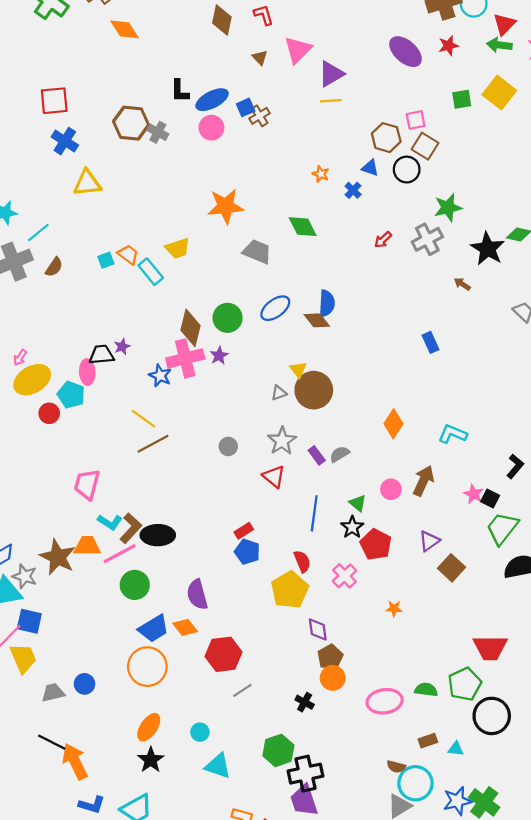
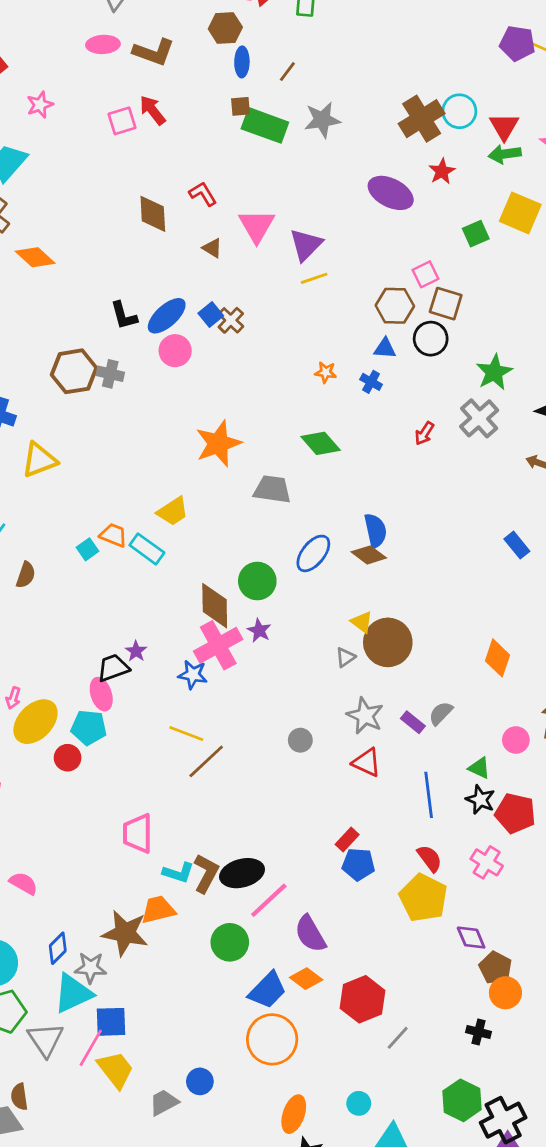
pink line: (120, 554) -> (269, 900), moved

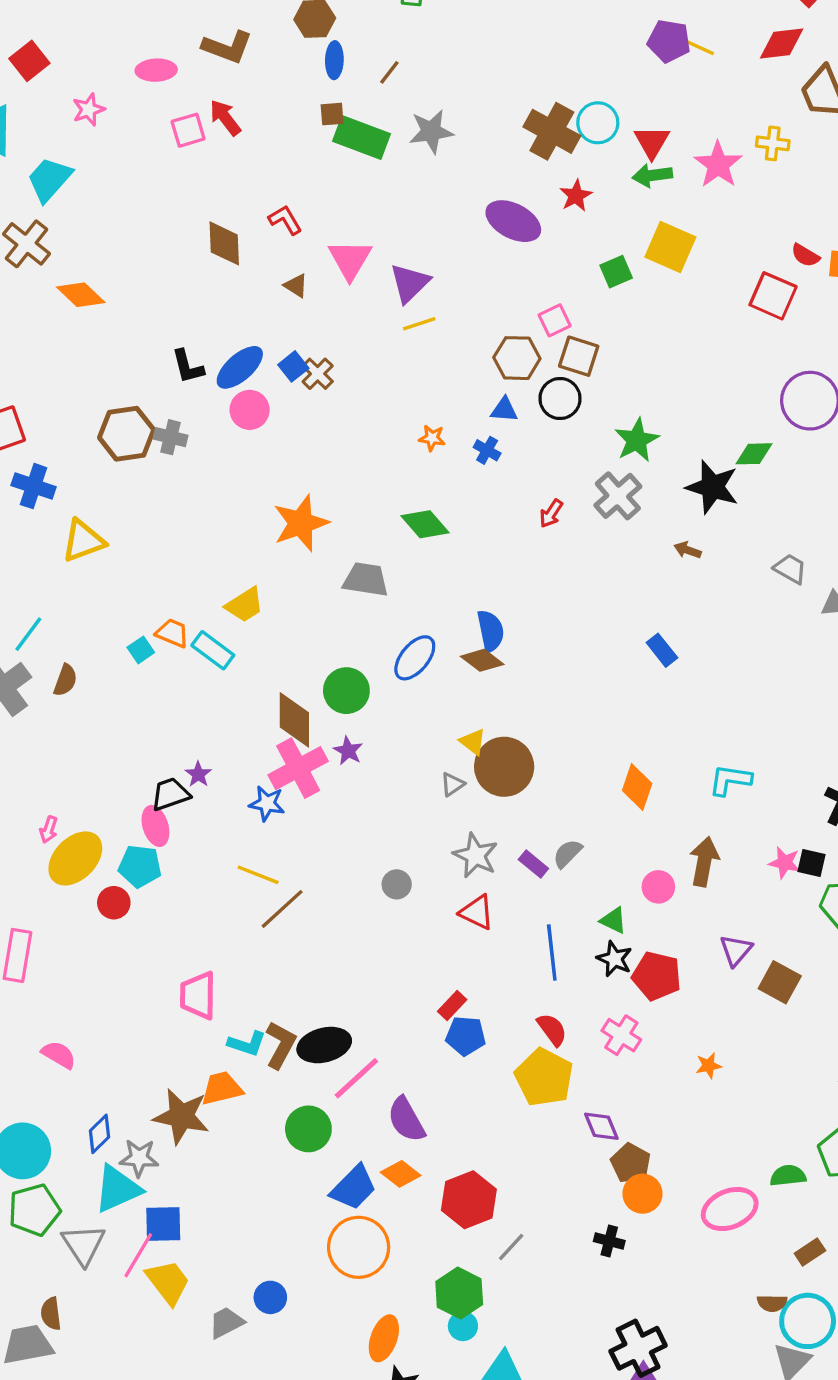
pink ellipse: (103, 44) -> (156, 70), moved
brown cross: (422, 119) -> (552, 131), turned -30
green hexagon: (462, 1100) -> (459, 1293), moved

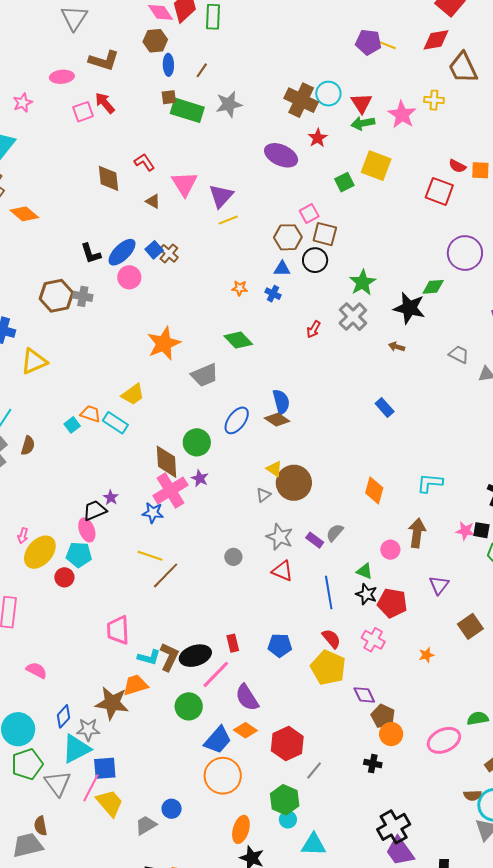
gray trapezoid: (366, 579) -> (205, 375), turned 152
brown square: (780, 982) -> (470, 626), moved, turned 30
red rectangle: (452, 1006) -> (233, 643), moved, turned -54

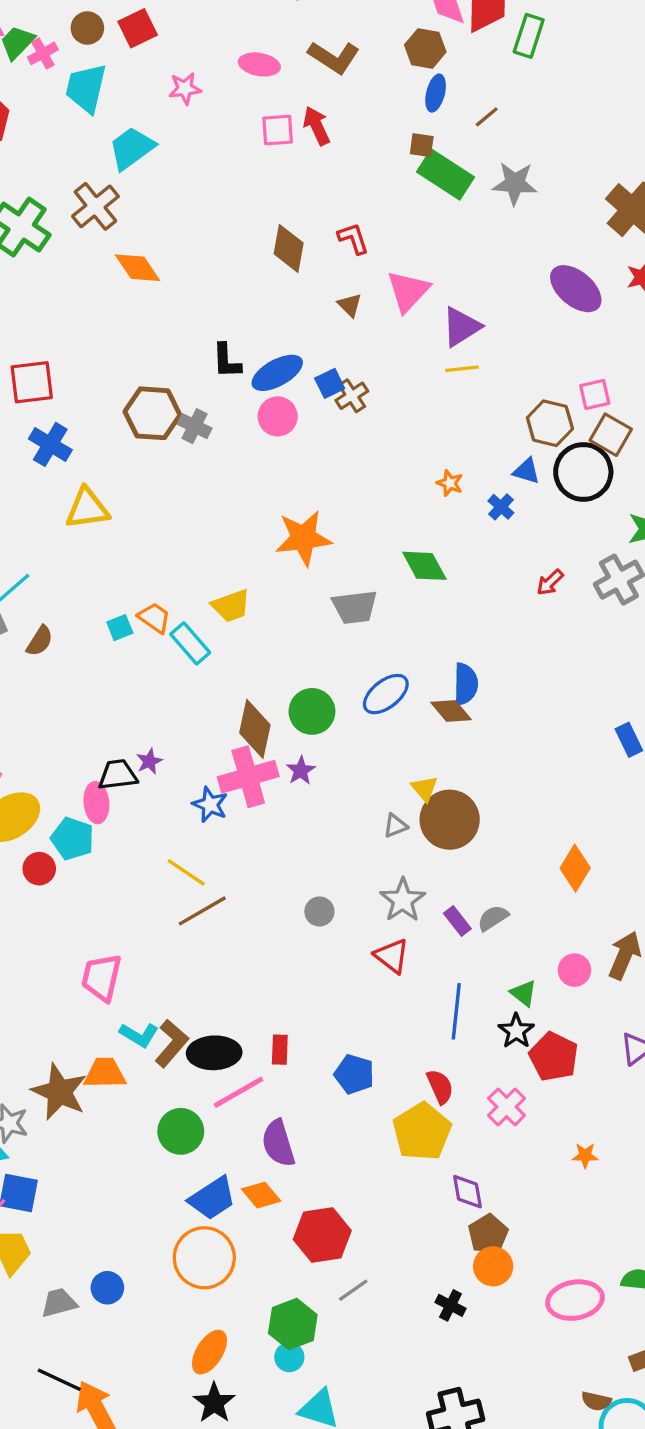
black circle: (315, 260) -> (583, 472), size x1.4

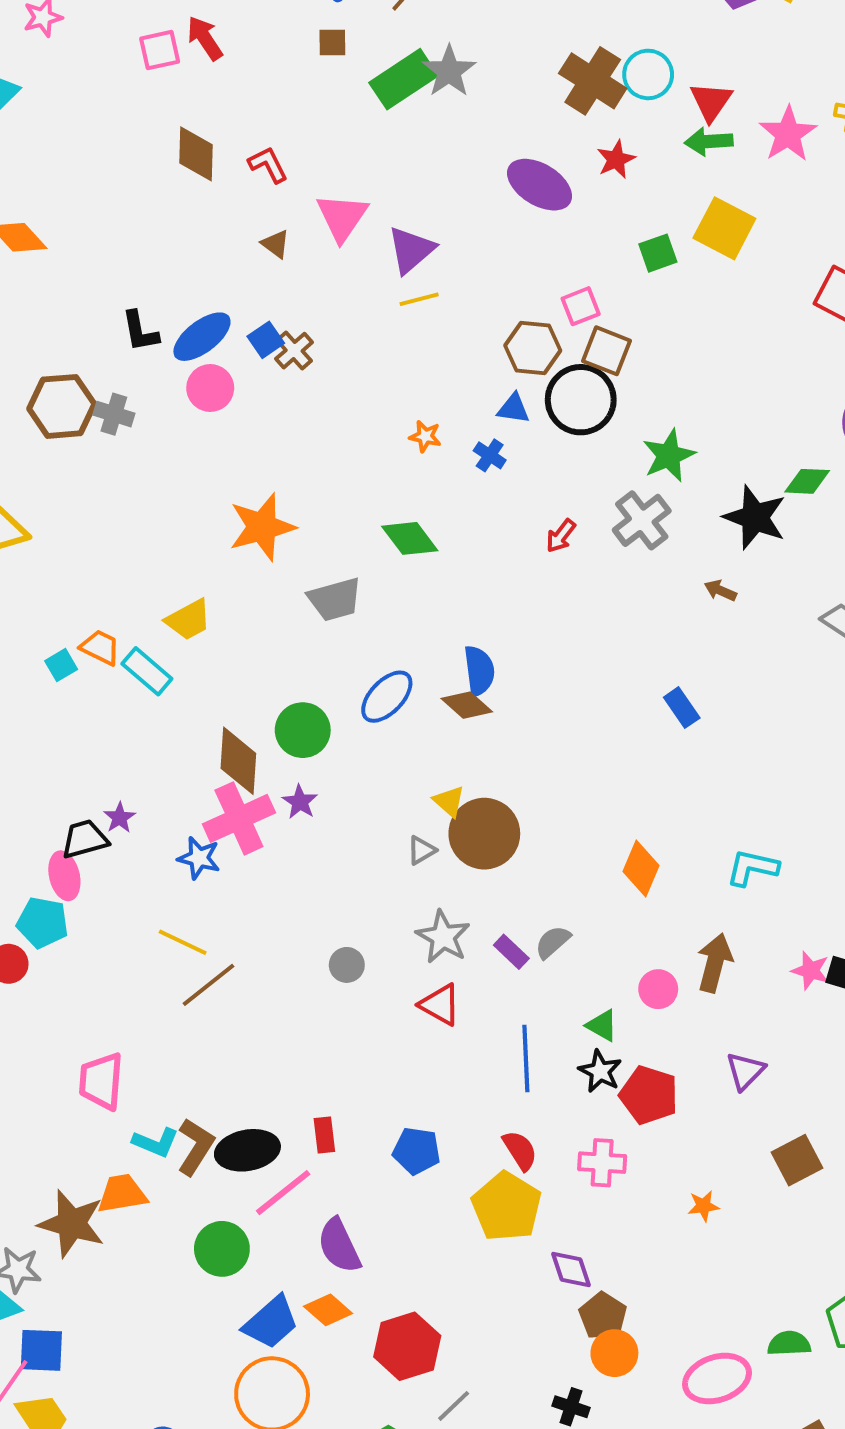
green rectangle: (445, 174) -> (404, 79), moved, turned -58
gray star: (515, 183) -> (449, 71), turned -30
brown diamond: (289, 248) -> (196, 154), moved
pink cross: (507, 1107) -> (602, 1163), turned -33

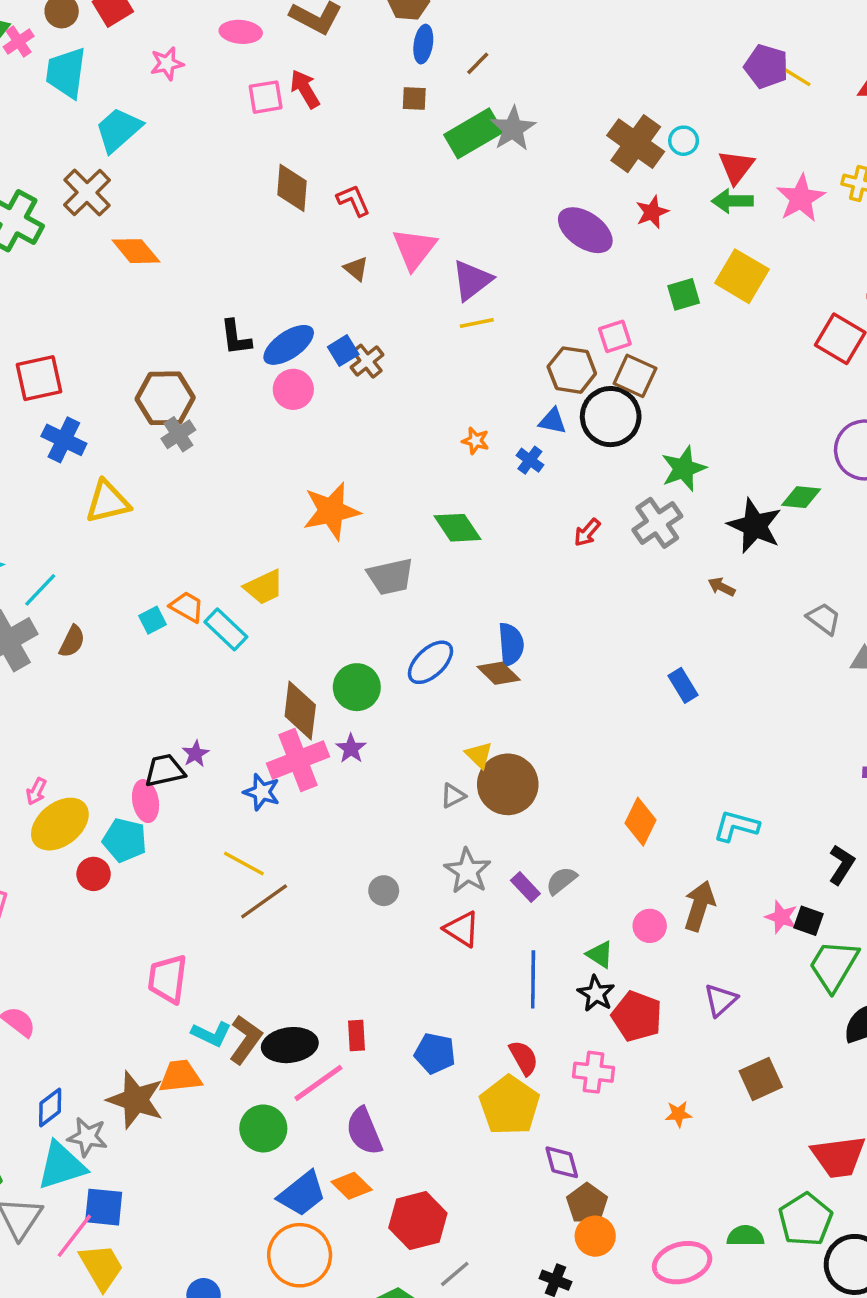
cyan circle: (648, 74) -> (684, 141), size x0.7
gray cross: (114, 414) -> (178, 434), moved, turned 36

